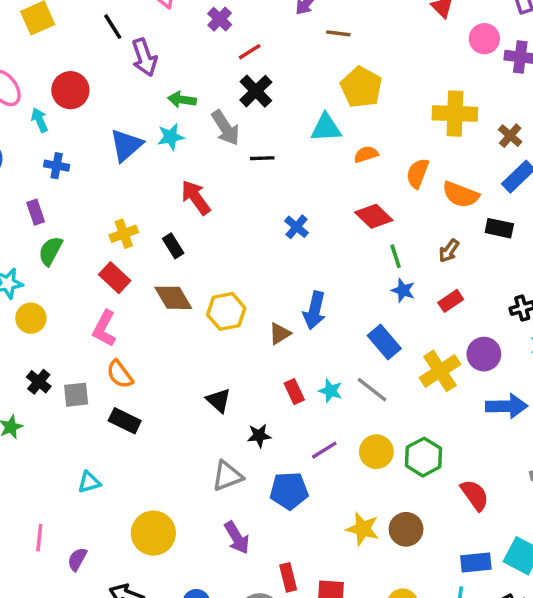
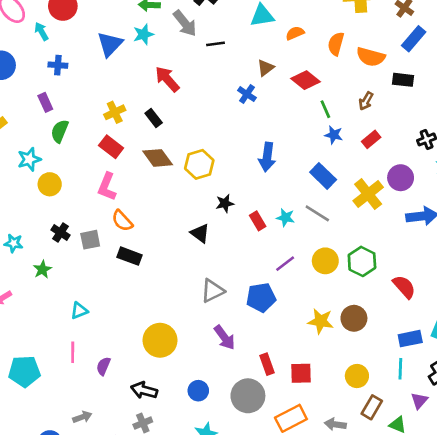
brown triangle: (280, 334) -> (266, 68), moved
black star: (259, 436) -> (225, 203), moved
cyan triangle: (89, 482) -> (79, 311), moved

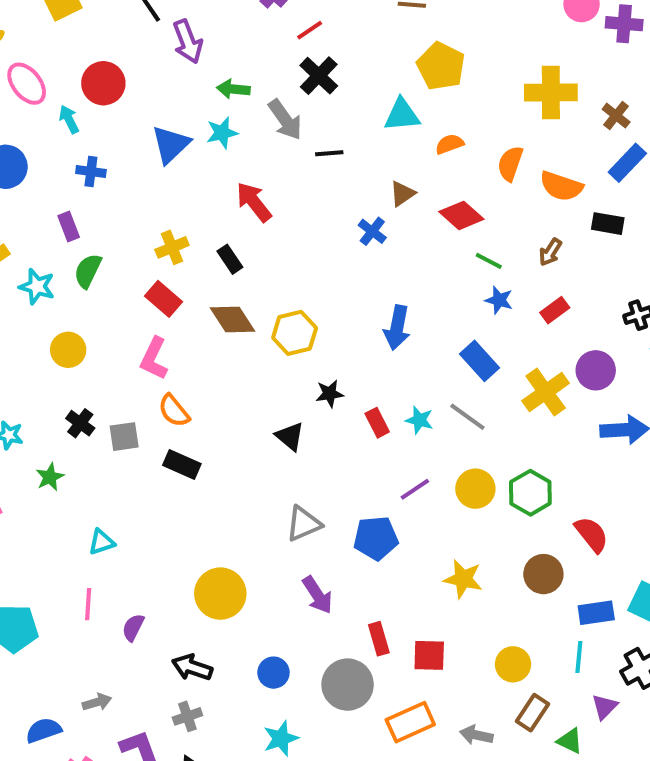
green line: (325, 109) -> (489, 261), turned -42
cyan star: (29, 159) -> (37, 287), moved, turned 30
brown circle: (354, 318) -> (543, 574), moved

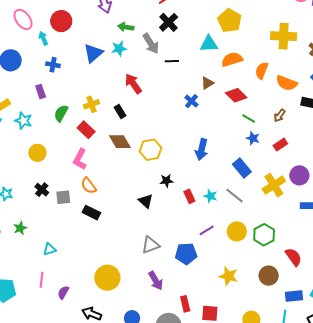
orange semicircle: (449, 144) -> (232, 59), size x1.5
green semicircle: (88, 271) -> (61, 113), moved
green star: (50, 477) -> (20, 228), moved

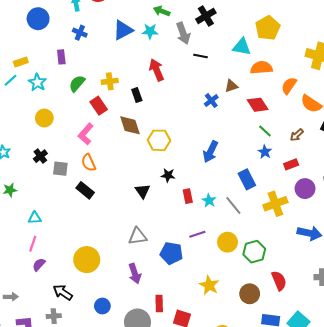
purple circle: (299, 175) -> (305, 189), moved
pink line: (41, 280) -> (33, 244), moved

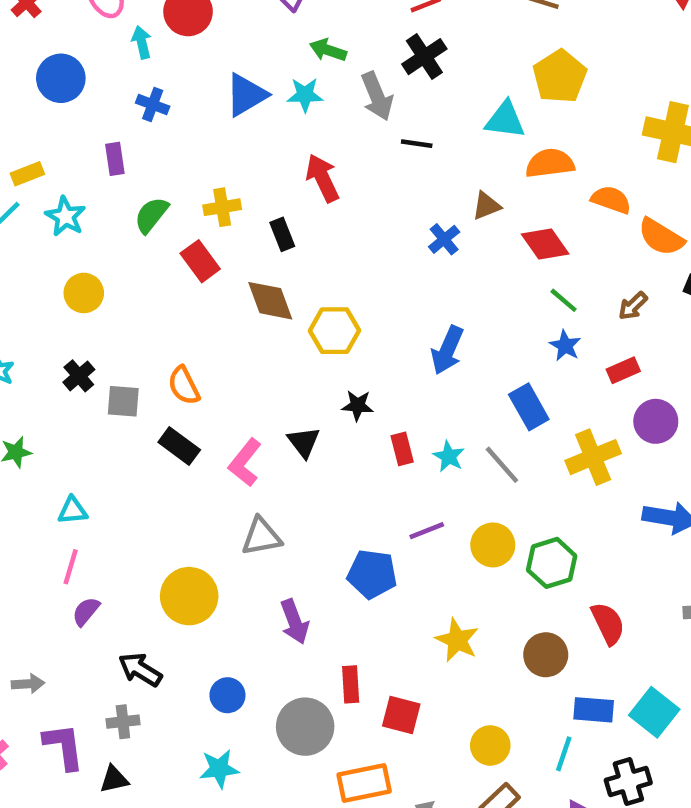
orange semicircle: (289, 86) -> (611, 200), turned 78
pink L-shape: (86, 134) -> (245, 463), moved
gray triangle: (137, 236) -> (261, 537), moved

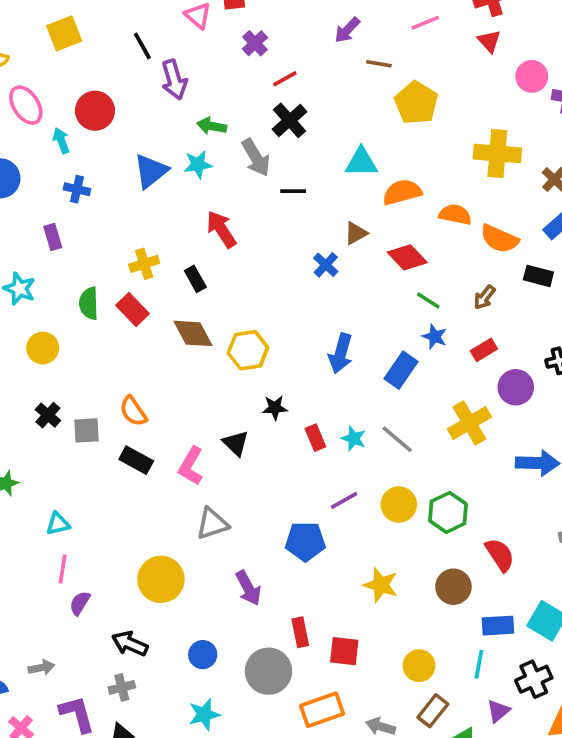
yellow pentagon: (560, 76) -> (416, 103), moved
green semicircle: (151, 215) -> (89, 303), moved, turned -32
blue rectangle: (529, 407) -> (401, 370), moved, turned 72

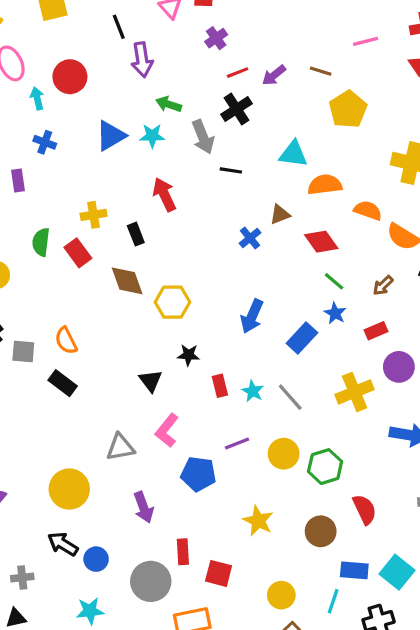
purple arrow: (347, 30) -> (274, 75), moved
pink L-shape: (191, 466) -> (167, 430), moved
black arrow: (130, 644) -> (63, 544), moved

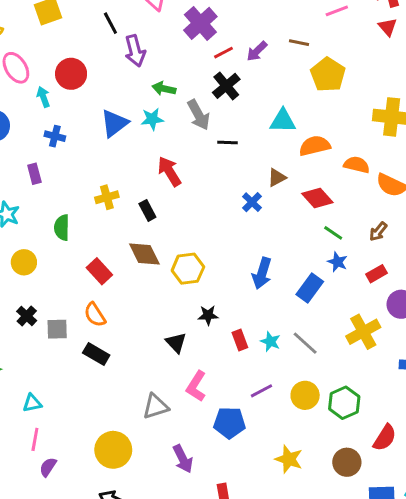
purple cross: (216, 38) -> (200, 23), size x1.6
red rectangle: (78, 253) -> (99, 271), moved
red semicircle: (365, 509) -> (385, 438), turned 64

